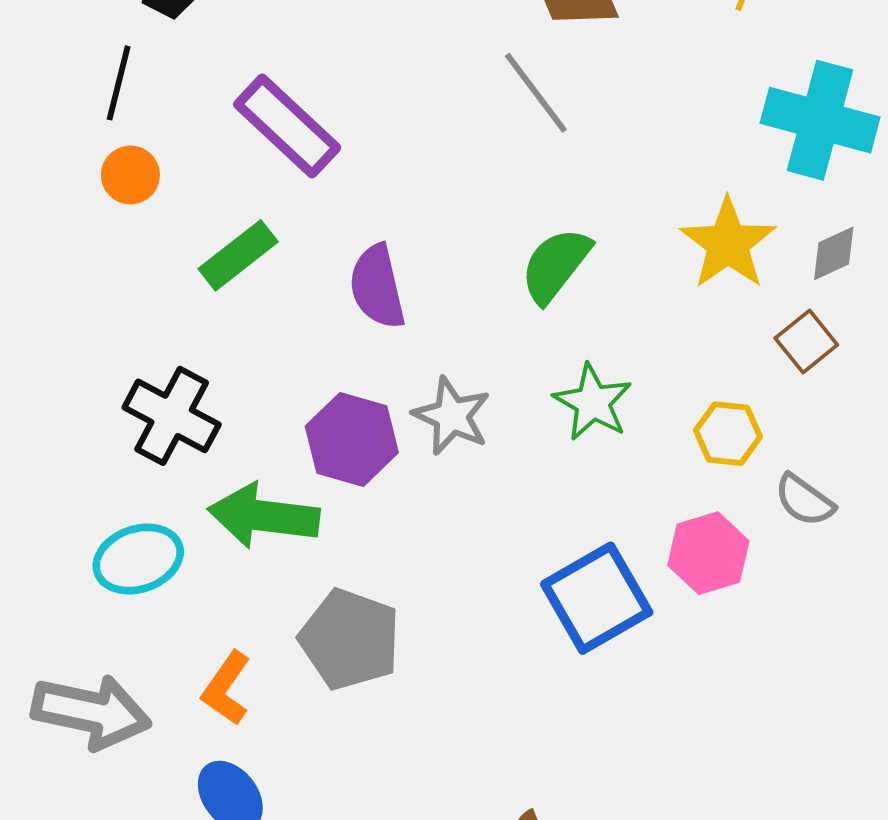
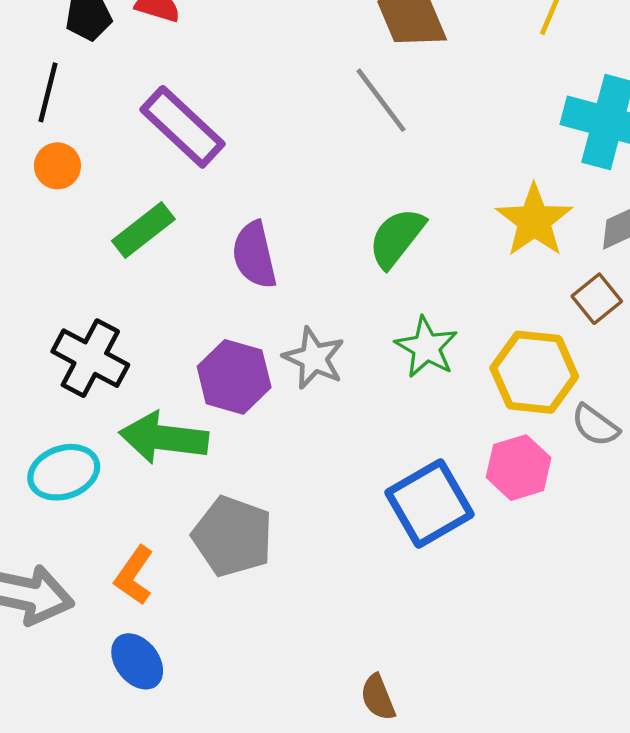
yellow hexagon: (728, 434) -> (534, 372), size x1.6

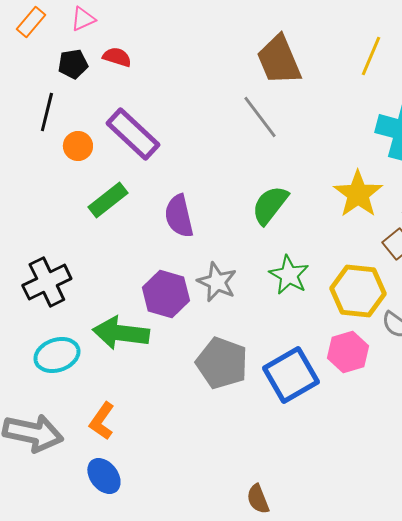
orange circle: (57, 166) -> (78, 146), moved
black cross: (90, 358) -> (47, 282), moved, turned 36
gray pentagon: (233, 536) -> (222, 363), moved

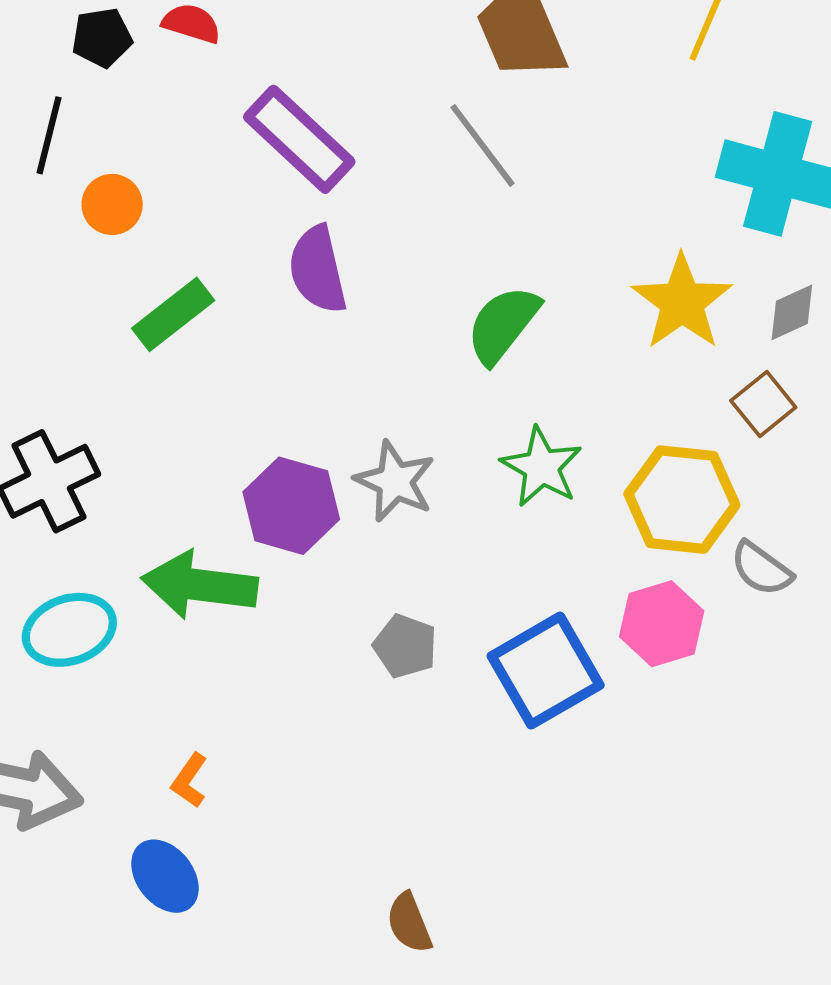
purple rectangle: (133, 134) -> (299, 139), moved
purple semicircle: (179, 216) -> (318, 270), moved
gray pentagon: (222, 363) -> (405, 646), size x0.6
orange L-shape: (102, 421) -> (189, 780), moved, size x0.7
brown semicircle: (258, 499) -> (409, 923), moved

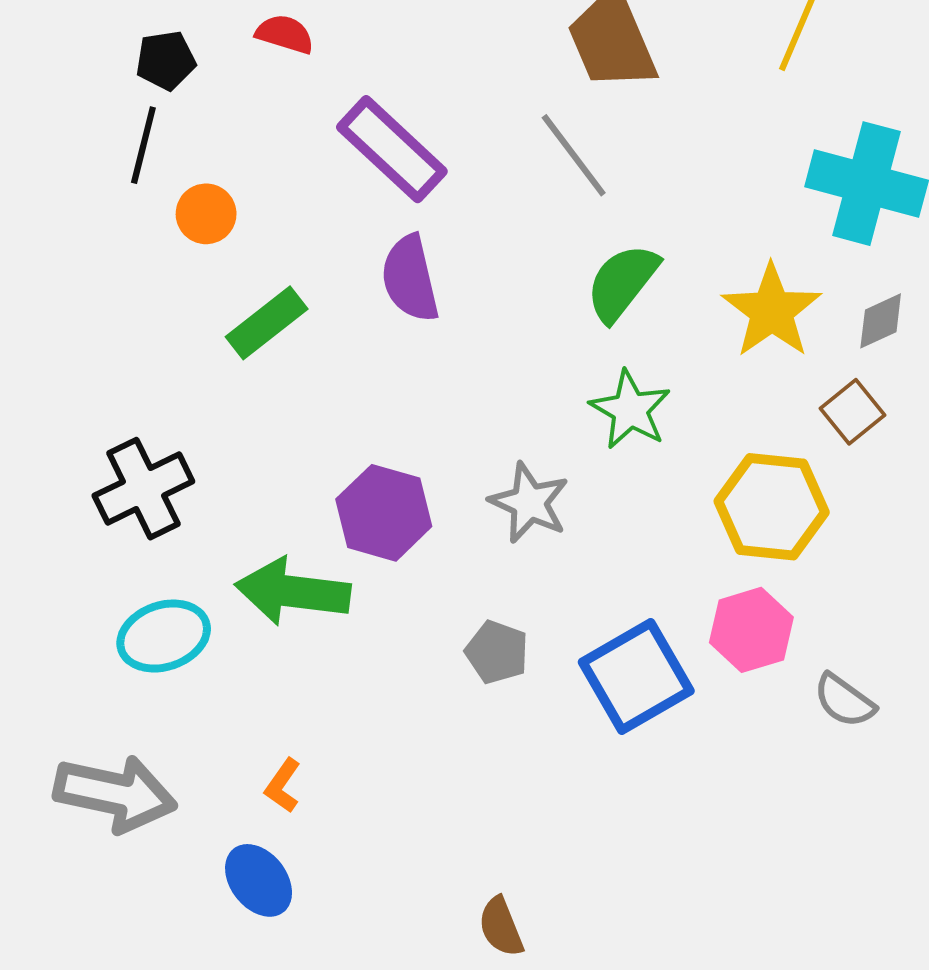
black pentagon: (102, 38) -> (166, 60), moved
green semicircle: (503, 325) -> (622, 283), moved
green star: (542, 467) -> (630, 410), moved
gray star: (395, 481) -> (529, 503), moved
gray semicircle: (761, 569) -> (844, 701), moved

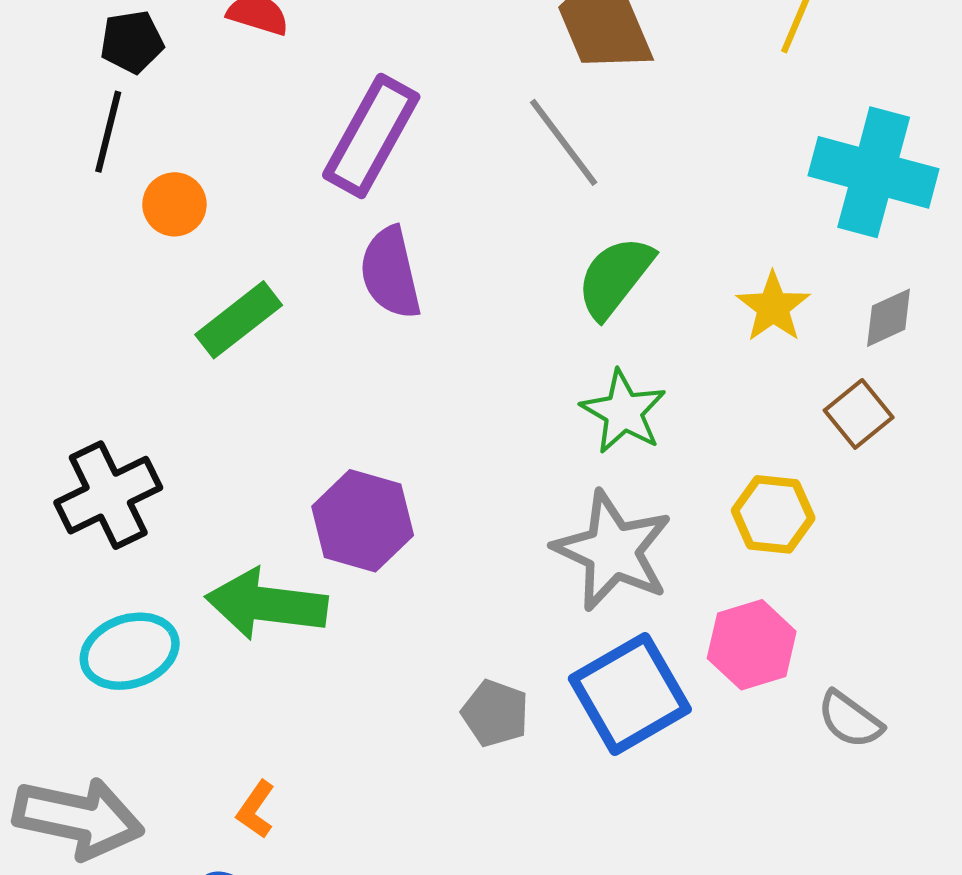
purple rectangle: (392, 149) -> (371, 136), turned 76
yellow star: (772, 311) -> (773, 307), size x0.7
gray star: (529, 503) -> (613, 551), moved, size x1.4
yellow hexagon: (772, 507) -> (773, 514), size x0.7
gray pentagon: (497, 652) -> (495, 713), moved

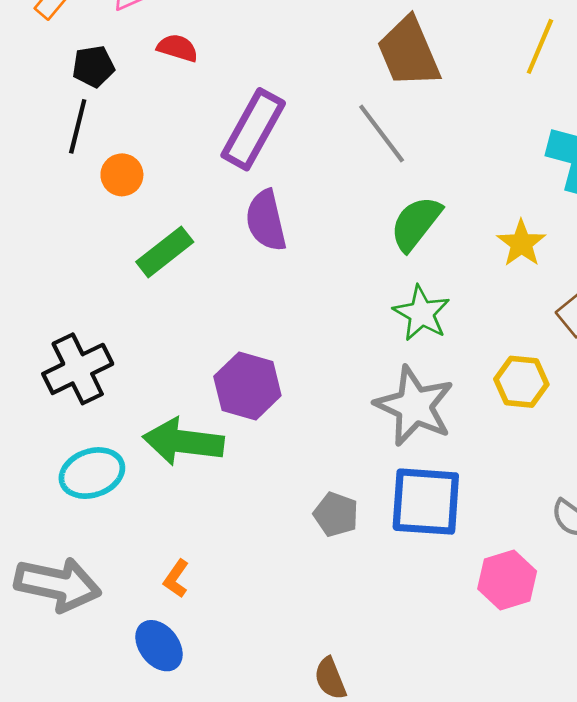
pink hexagon: (752, 645) -> (507, 580), moved
blue square: (630, 694) -> (426, 502), turned 34

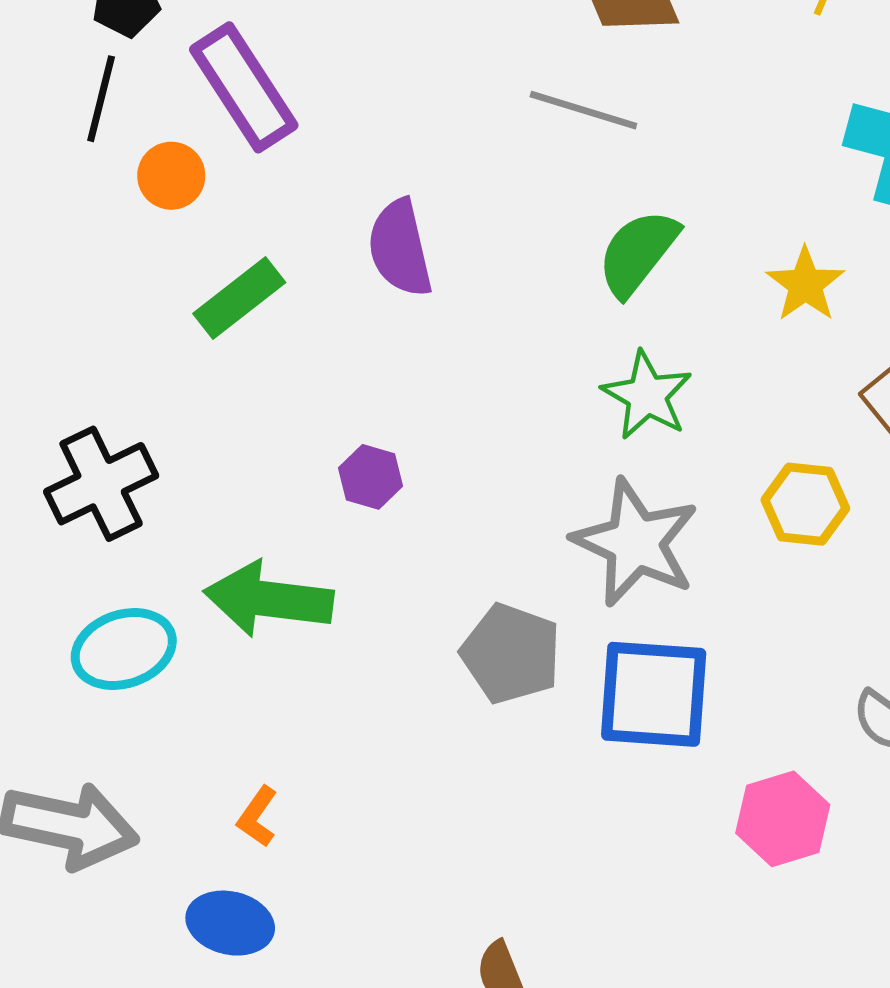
purple rectangle: (253, 129) -> (244, 87), moved, turned -62
gray line: (382, 134) -> (583, 110), turned -36
purple hexagon: (247, 386) -> (371, 477), moved, size x0.6
gray pentagon: (336, 514) -> (511, 654), moved, size x1.4
blue ellipse: (159, 646) -> (230, 923), turned -39

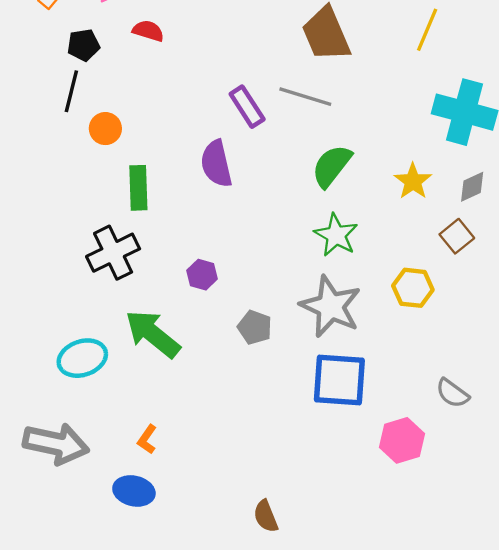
purple rectangle: (244, 87) -> (247, 107), moved, size x0.7
green rectangle: (239, 298) -> (138, 188), turned -54
black cross: (101, 484) -> (113, 253), moved
green arrow: (269, 599) -> (153, 334), turned 32
gray pentagon: (511, 654) -> (255, 327), moved, size x0.7

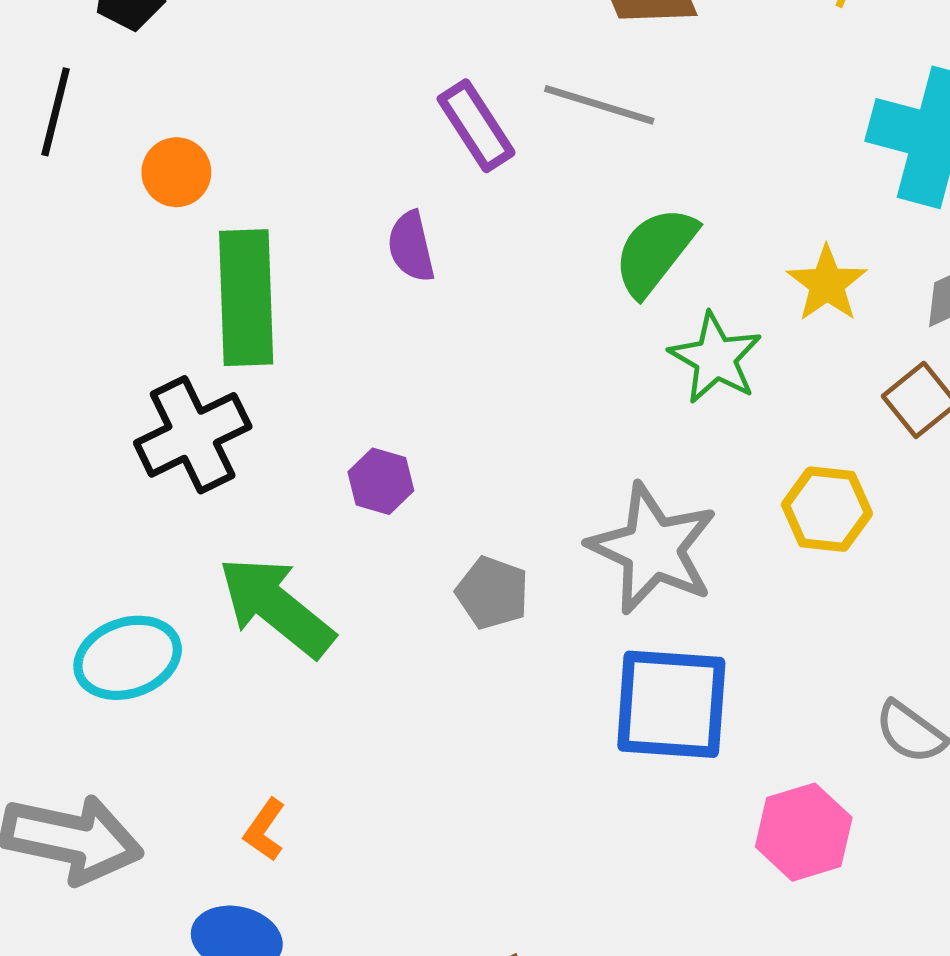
black line: (71, 91) -> (56, 112), moved
purple semicircle: (216, 164) -> (411, 247), size x0.7
green rectangle: (138, 188) -> (246, 298), size x1.4
green star: (336, 235) -> (715, 358), moved

